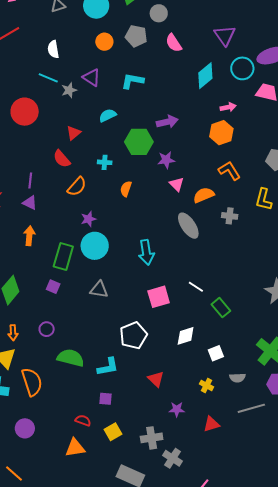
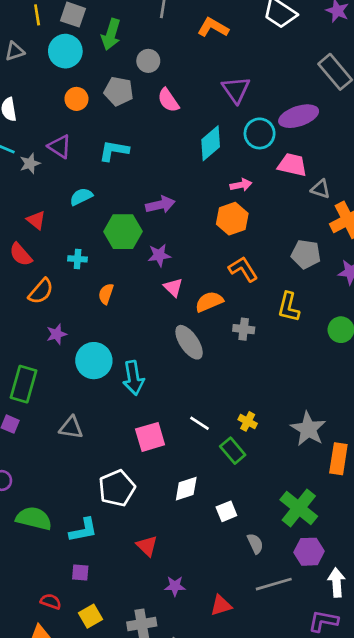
red triangle: (74, 133) -> (36, 220), turned -42
cyan circle: (95, 246) -> (94, 361), moved
gray semicircle: (237, 378) -> (255, 544), turned -112
yellow cross: (206, 385) -> (248, 421), moved

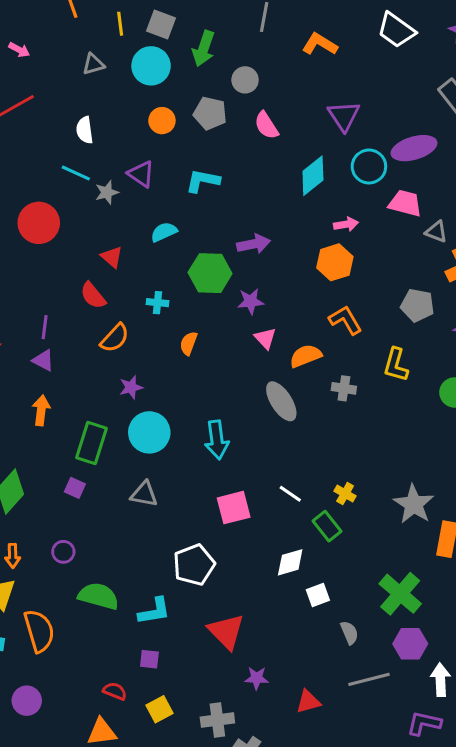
cyan circle: (94, 361) -> (149, 432), moved
white diamond: (186, 489) -> (290, 562), moved
red triangle: (147, 546) -> (226, 631), size x1.5

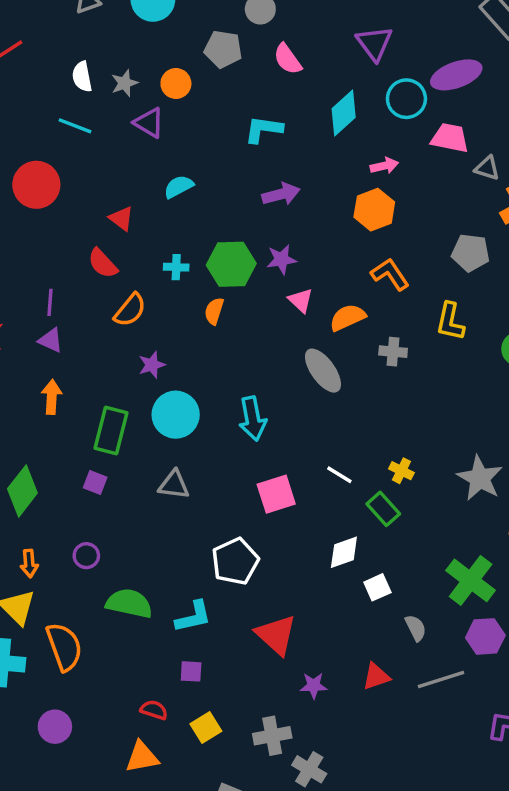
orange circle: (162, 121) -> (176, 83), moved
cyan L-shape: (203, 181) -> (263, 129), moved
gray star: (107, 192) -> (124, 83), moved
green hexagon: (210, 273) -> (231, 264), moved
red triangle: (308, 702) -> (376, 676), moved

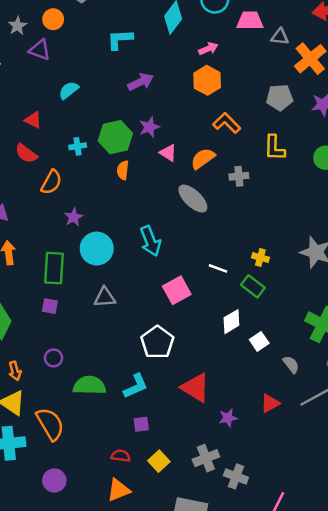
orange semicircle: (214, 311) -> (123, 170), moved

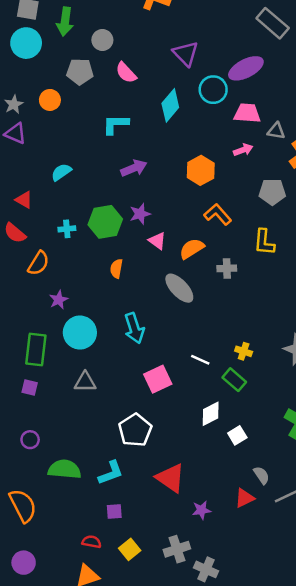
pink arrow: (208, 49) -> (243, 150), moved
purple triangle: (40, 50) -> (15, 133), moved
orange semicircle: (123, 170) -> (116, 269), moved
gray semicircle: (291, 364) -> (261, 475), moved

